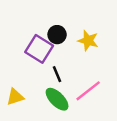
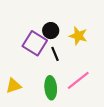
black line: (57, 74) -> (55, 54), moved
green ellipse: (57, 99) -> (51, 88), turned 40

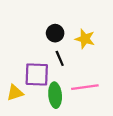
purple square: (35, 43) -> (37, 74), moved, turned -30
pink line: (78, 80) -> (85, 87), turned 30

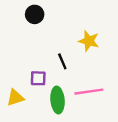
black circle: (55, 33) -> (35, 14), moved
purple square: (37, 74) -> (38, 78), size x0.6

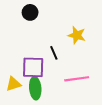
purple square: (38, 78) -> (33, 67), size x1.6
green ellipse: (58, 100) -> (35, 88), moved

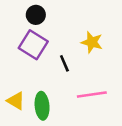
purple square: (33, 67) -> (33, 45), moved, turned 30
yellow triangle: (13, 84) -> (16, 101), turned 49

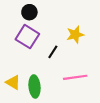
yellow star: (92, 42) -> (75, 35), turned -30
black line: (64, 63) -> (53, 52), turned 56

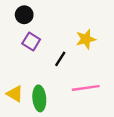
black circle: (29, 12) -> (24, 15), moved
purple square: (27, 37) -> (31, 41), size x0.7

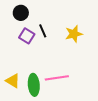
black line: (60, 59) -> (43, 31), moved, turned -56
pink line: (86, 88) -> (57, 78), moved

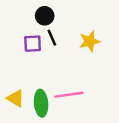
black circle: (21, 13) -> (45, 16), moved
purple square: (27, 36) -> (33, 44), turned -35

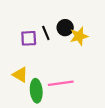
black circle: (45, 16) -> (65, 28), moved
yellow triangle: (16, 98) -> (20, 75), moved

